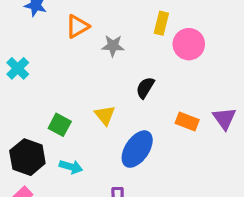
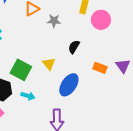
green square: (60, 125) -> (21, 70), size x1.5

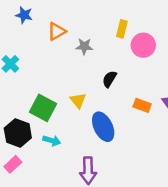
blue ellipse: (69, 85) -> (103, 127), turned -60

